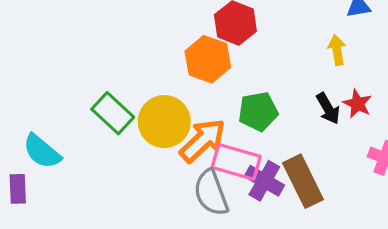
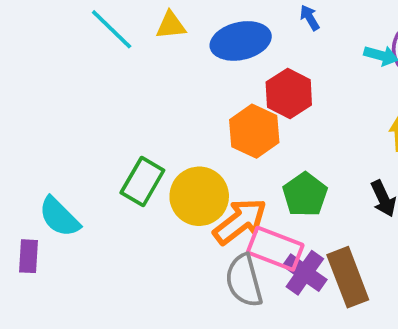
green pentagon: (258, 111) -> (305, 195), turned -30
green rectangle: (113, 113) -> (142, 182), turned 72

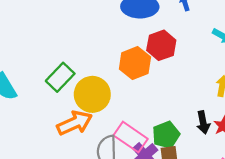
green pentagon: (305, 195) -> (166, 135), moved
orange arrow: (240, 221) -> (75, 123), moved

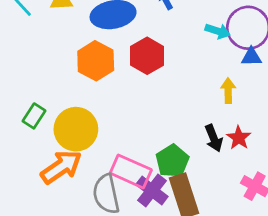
orange hexagon: (135, 63) -> (96, 61), moved
green rectangle: (60, 77) -> (34, 116), size x0.7

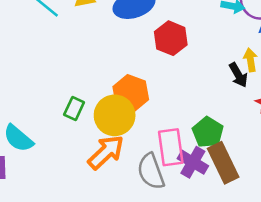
orange hexagon: (96, 61) -> (131, 93), moved
black arrow: (214, 138) -> (238, 75), moved
pink rectangle: (131, 171) -> (171, 147), turned 66

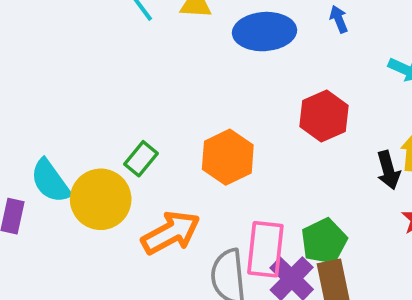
red hexagon: (171, 38) -> (324, 116), moved
yellow circle: (115, 115) -> (101, 199), moved

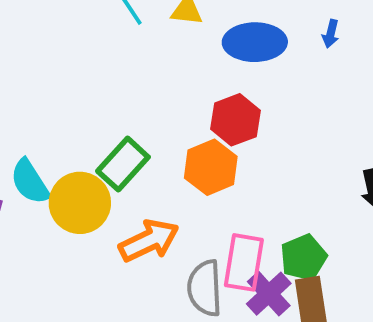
blue arrow: (339, 19) -> (331, 34), turned -148
red hexagon: (324, 116) -> (235, 120), moved
green rectangle: (141, 159) -> (123, 164), size x1.5

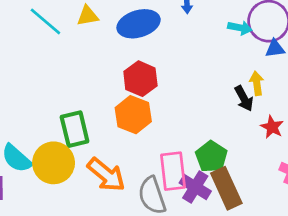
green rectangle: (123, 164) -> (75, 129), turned -40
orange arrow: (149, 241) -> (106, 175), turned 81

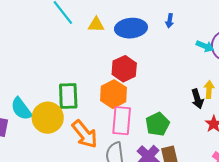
yellow triangle: (88, 16) -> (96, 25), moved
green pentagon: (211, 157) -> (158, 124), moved
pink rectangle: (173, 171) -> (122, 121), moved

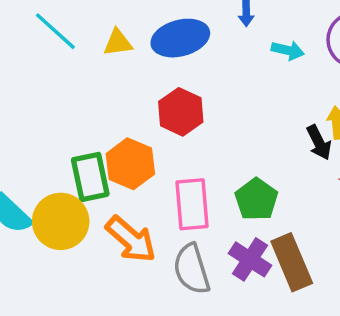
cyan arrow: (205, 46) -> (288, 50), moved
orange hexagon: (113, 94) -> (130, 164), moved

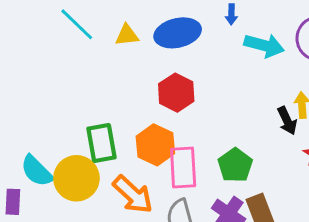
cyan arrow: (288, 50) -> (264, 45), size x1.5
orange hexagon: (130, 164) -> (155, 145), moved

